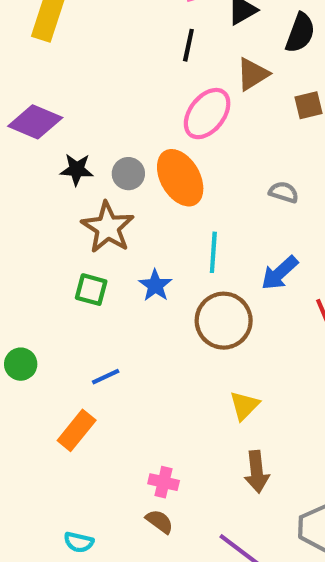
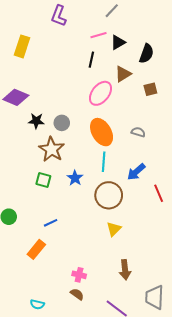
orange ellipse: (180, 178) -> (102, 132), moved
yellow triangle: (244, 406) -> (114, 229), moved

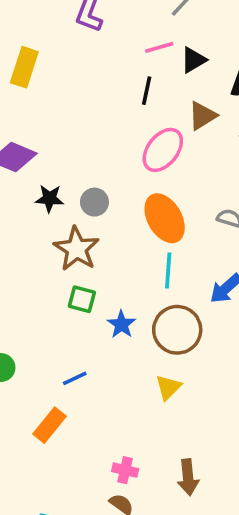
blue star: (75, 178) -> (121, 324), moved
green square: (43, 180) -> (82, 299), moved
yellow triangle: (114, 229) -> (168, 387), moved
brown arrow: (125, 270) -> (188, 477), moved

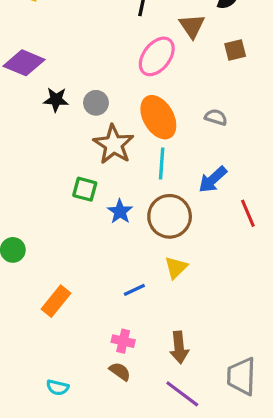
brown triangle: (202, 116) -> (192, 26), turned -32
brown star: (76, 249) -> (114, 144), moved
blue line: (75, 378) -> (134, 290), moved
yellow triangle: (168, 387) -> (176, 268), moved

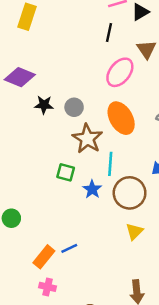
cyan line: (162, 164) -> (110, 164), moved
blue line: (134, 290) -> (69, 248), moved
pink cross: (123, 341) -> (48, 287), moved

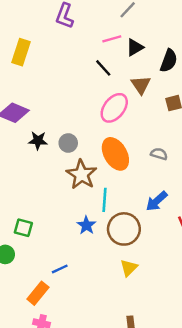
black line: (109, 32) -> (103, 68), turned -54
green square: (66, 172) -> (23, 228), moved
blue line: (69, 248) -> (60, 269), moved

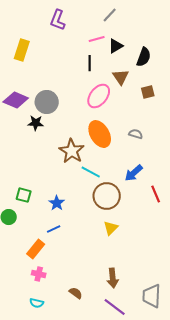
black line: (103, 68) -> (90, 63), turned 42
gray circle: (68, 143) -> (47, 102), moved, size x1.5
cyan line: (105, 200) -> (91, 172), turned -66
blue star: (86, 225) -> (57, 203), moved

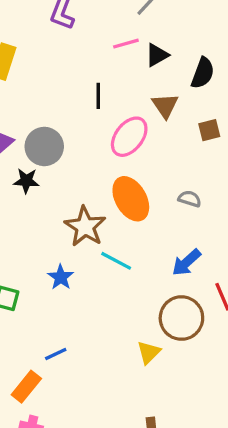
black line: (90, 63) -> (98, 96), moved
brown circle: (107, 196) -> (181, 318), moved
blue star: (57, 203) -> (61, 277), moved

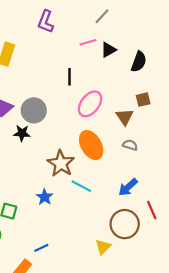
brown triangle: (165, 106) -> (125, 117), moved

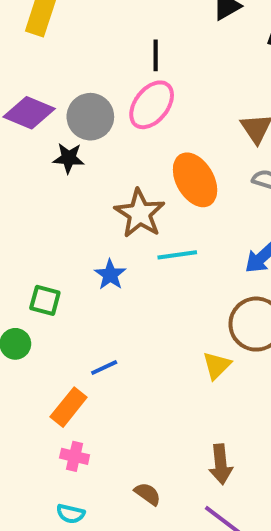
pink ellipse: (90, 104) -> (152, 105), moved
cyan line: (81, 186) -> (177, 255), turned -36

